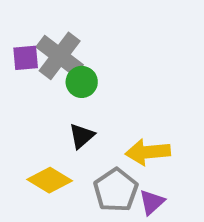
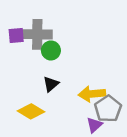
gray cross: (60, 56) -> (37, 34), turned -36
gray pentagon: (116, 190) -> (108, 109), moved

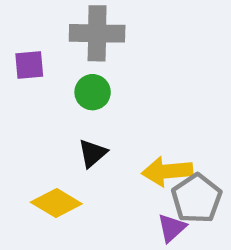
gray cross: (37, 34) -> (97, 33), moved

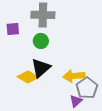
black triangle: (93, 153) -> (41, 68), size x1.5
yellow diamond: (56, 203) -> (28, 77), moved

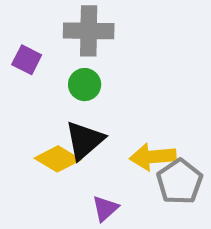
purple square: (13, 29) -> (27, 60), turned 32
purple triangle: (76, 101) -> (105, 208), moved

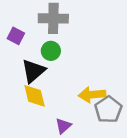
black triangle: (85, 140) -> (33, 71), moved
yellow diamond: (58, 159) -> (35, 96), turned 45

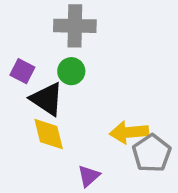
purple square: (16, 36) -> (22, 71), moved
black triangle: (33, 71) -> (47, 99), turned -45

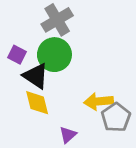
gray cross: (75, 26) -> (57, 20), turned -32
green circle: (71, 71) -> (54, 55), size x1.6

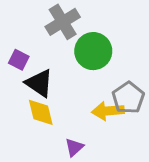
green circle: (54, 55) -> (93, 51), moved
gray pentagon: (116, 117) -> (128, 98), moved

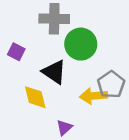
gray cross: (63, 22) -> (54, 19), turned 32
black triangle: (39, 83) -> (54, 72), moved

